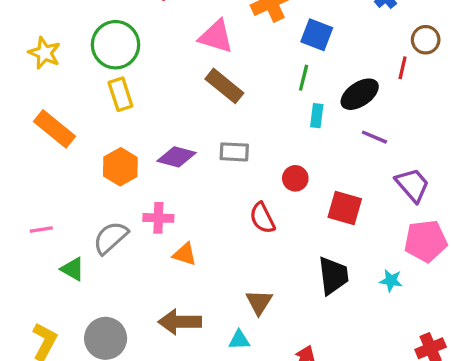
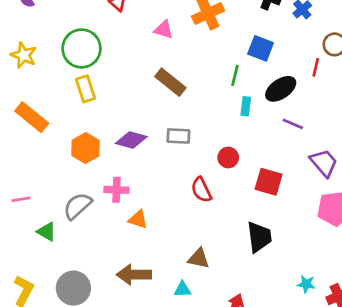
blue square: (317, 35) -> (261, 48), moved
pink triangle: (216, 36) -> (164, 30), moved, size x0.7
cyan star: (391, 281) -> (306, 284), moved
brown triangle: (259, 302) -> (199, 258), turned -50

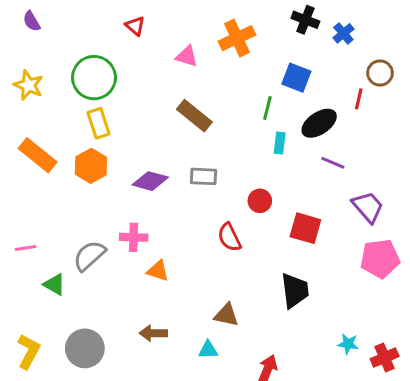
orange hexagon: (86, 148) -> (91, 166), moved
brown arrow: (134, 275) -> (153, 333), size x0.7

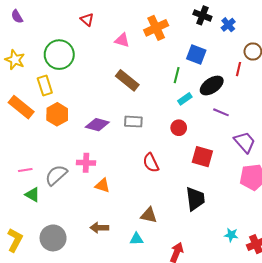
yellow rectangle: (99, 123) -> (45, 85), moved
cyan rectangle: (280, 143) -> (185, 99), turned 48
red circle: (260, 201) -> (179, 128), moved
pink line: (26, 248) -> (25, 170), moved

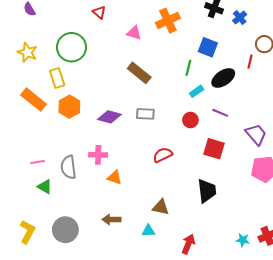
purple line: (221, 112) -> (220, 113), moved
red semicircle: (151, 163) -> (163, 155), turned 90
gray semicircle: (56, 175) -> (68, 167), turned -55
cyan star: (231, 235) -> (243, 240), moved

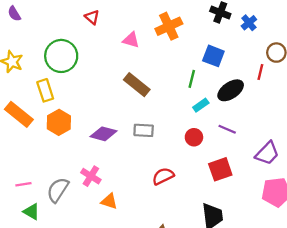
purple trapezoid: (256, 134) -> (267, 153), turned 85
red square: (214, 149) -> (220, 169), turned -35
pink cross: (98, 155) -> (91, 176), turned 30
gray semicircle: (68, 167) -> (58, 190), turned 40

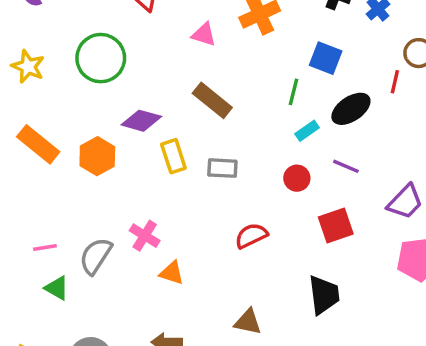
yellow rectangle: (45, 90) -> (173, 156), moved
purple diamond: (104, 134) -> (141, 121), moved

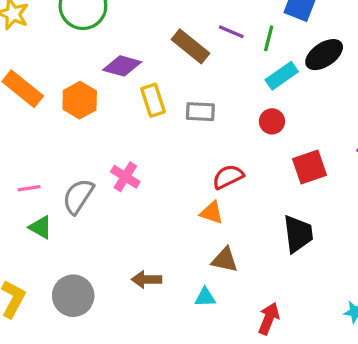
cyan rectangle: (307, 131) -> (282, 76), size x1.4
purple line: (346, 166) -> (231, 32), moved
orange triangle: (172, 273) -> (212, 213), moved

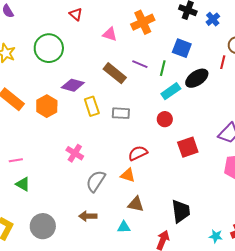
gray semicircle: (78, 196) -> (96, 181), moved
black trapezoid: (298, 234) -> (181, 211), moved

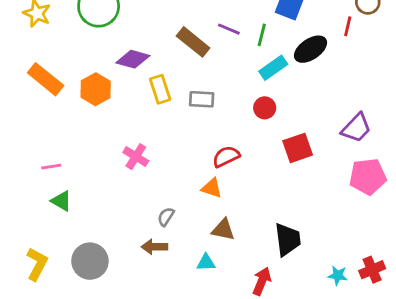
gray semicircle: (96, 181) -> (166, 217), moved, size x0.6

